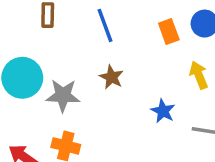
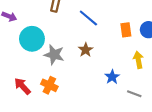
blue line: (105, 25) -> (88, 18), turned -42

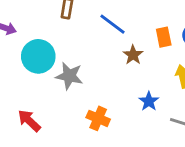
brown star: (86, 50) -> (133, 55), moved
orange cross: (49, 85) -> (98, 118), moved

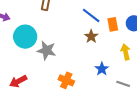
blue line: (112, 24) -> (91, 15), moved
red arrow: (29, 121) -> (18, 81), turned -72

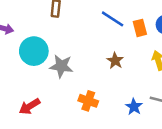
brown star: (91, 36) -> (115, 61), moved
blue star: (102, 69) -> (134, 107), moved

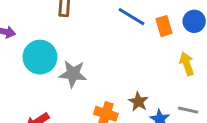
brown star: (115, 61) -> (138, 102), moved

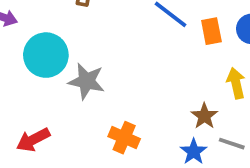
brown star: (138, 102) -> (204, 116), moved

